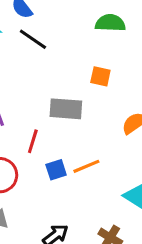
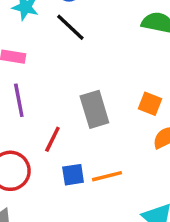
orange square: (100, 76) -> (150, 104), moved
gray rectangle: (66, 109) -> (94, 109), turned 60

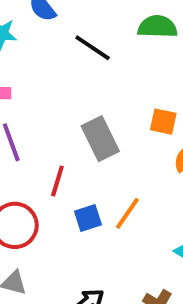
black line: (70, 27) -> (93, 48), moved
orange line: (107, 176) -> (127, 213), turned -32

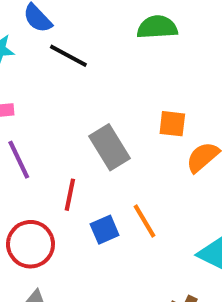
black line: (93, 48) -> (68, 56), moved
orange line: (127, 213) -> (144, 221), turned -60

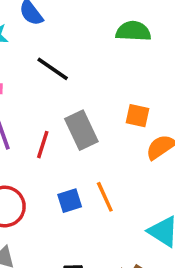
black line: (68, 56) -> (53, 69), moved
red line: (70, 195) -> (43, 145), moved

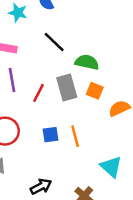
green semicircle: (133, 31) -> (87, 62), moved
orange square: (138, 116) -> (95, 91), moved

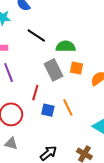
red line: (39, 93) -> (35, 93), moved
blue square: (50, 135) -> (48, 110), turned 32

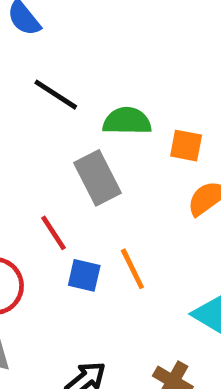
orange square: (76, 68) -> (186, 146), moved
red line: (35, 93) -> (54, 233), turned -49

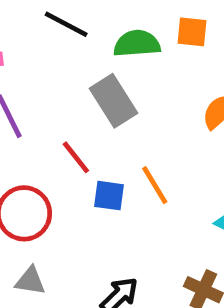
orange square: (186, 146) -> (192, 32), moved

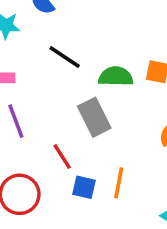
orange line: (155, 185) -> (119, 183), turned 36

